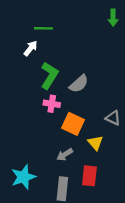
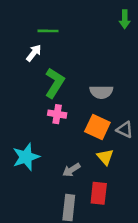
gray semicircle: (79, 84) -> (101, 92), moved, turned 42
orange square: (73, 124) -> (97, 127), moved
cyan star: (23, 177) -> (26, 157), moved

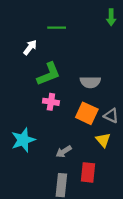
green line: (48, 31) -> (57, 28), moved
green L-shape: (55, 83) -> (49, 74), turned 36
yellow triangle: (105, 157) -> (103, 140), moved

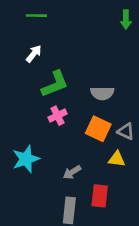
green line: (57, 28) -> (36, 16), moved
pink cross: (51, 102) -> (57, 116), turned -35
yellow triangle: (103, 140) -> (117, 159), turned -42

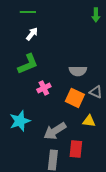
white arrow: (34, 54) -> (32, 34), moved
green L-shape: (55, 84) -> (28, 64), moved
gray triangle: (126, 131) -> (96, 92), moved
gray arrow: (72, 172) -> (55, 131), size x1.6

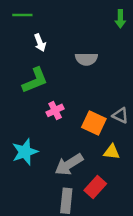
green line: (28, 12) -> (22, 15), moved
white arrow: (32, 34) -> (40, 43), turned 120
gray semicircle: (78, 71) -> (86, 59), moved
red rectangle: (76, 149) -> (95, 187), turned 36

